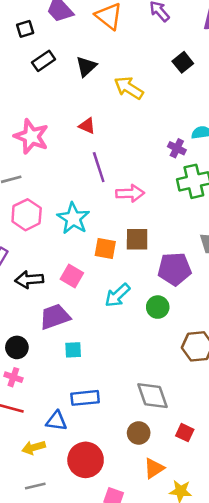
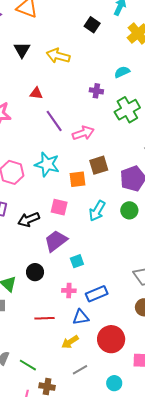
purple cross: (177, 148) -> (96, 91), moved
pink cross: (13, 377) -> (69, 291), moved

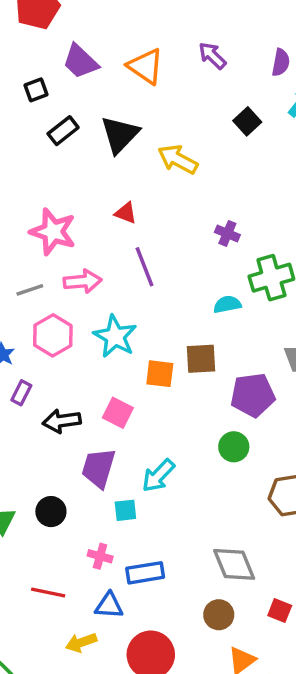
black triangle: (22, 50) -> (120, 135), size x1.4
cyan semicircle: (122, 72) -> (227, 304), moved
pink arrow: (83, 133) -> (83, 281), moved
cyan arrow: (97, 211) -> (158, 476), moved
purple trapezoid: (56, 241) -> (99, 468), turned -50

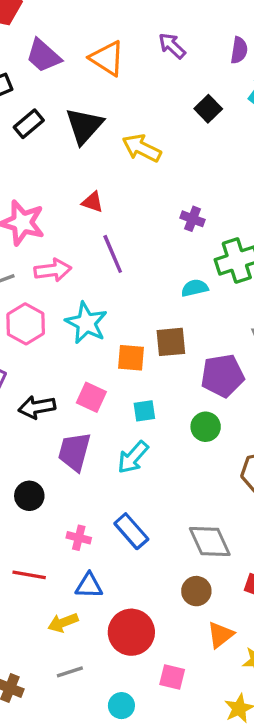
cyan square: (125, 510) -> (144, 411), moved
blue rectangle: (145, 573) -> (131, 531), moved, turned 60

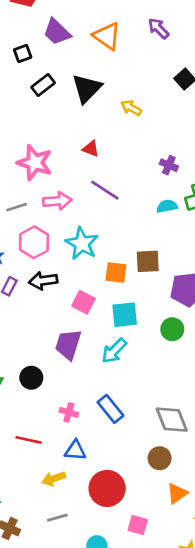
yellow arrow: (142, 148) -> (131, 108), size x0.7
purple line: (113, 254) -> (105, 190), turned -36
cyan semicircle: (195, 288) -> (167, 206), moved
black arrow: (37, 407) -> (43, 281), moved
cyan square: (144, 411) -> (125, 315), size x1.5

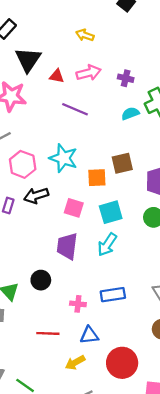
black triangle: (87, 88) -> (28, 60), moved
pink arrow: (57, 201) -> (89, 73), moved
blue rectangle: (110, 409) -> (113, 295), turned -50

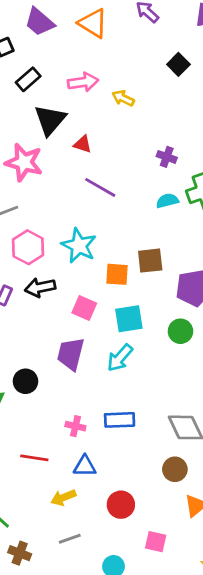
pink arrow: (89, 73) -> (83, 82), moved
black circle: (41, 280) -> (25, 381), moved
red circle: (122, 363) -> (121, 505), size x0.7

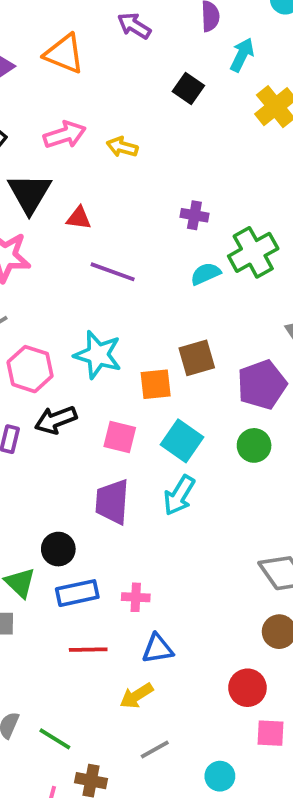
cyan square: (129, 319) -> (182, 441), turned -36
blue rectangle: (120, 420) -> (77, 593), moved
red circle: (121, 505) -> (247, 688), moved

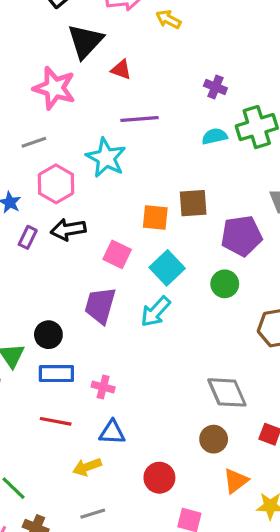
purple line: (113, 272) -> (139, 119), turned -36
cyan star: (98, 355) -> (106, 158), moved
red circle: (247, 688) -> (159, 478), moved

